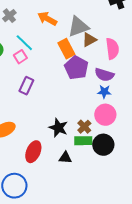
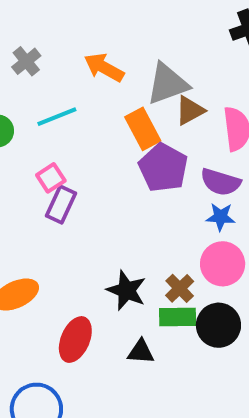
cyan line: (24, 43) -> (57, 117), turned -66
pink square: (20, 57) -> (51, 178), moved

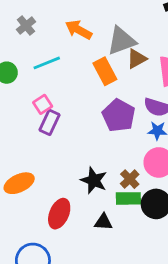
purple pentagon: (163, 168) -> (119, 115), moved

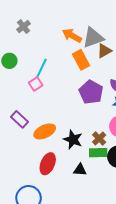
orange arrow: (79, 30) -> (72, 36), moved
cyan line: (47, 63) -> (42, 68), moved, turned -42
purple rectangle: (50, 122) -> (19, 119), moved, turned -72
orange ellipse: (19, 183) -> (45, 131), moved

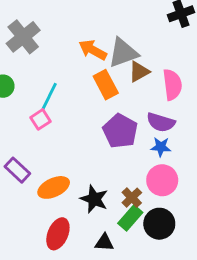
gray cross: (24, 27) -> (23, 37), size x1.6
green rectangle: (98, 153) -> (130, 218), turned -48

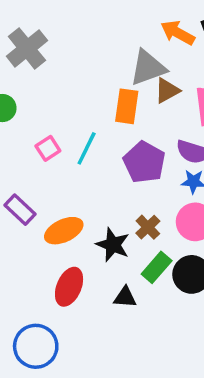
orange arrow: (93, 50) -> (178, 33), moved
orange rectangle: (106, 85) -> (127, 106), turned 36
cyan line: (49, 96) -> (87, 148), moved
brown cross: (132, 198) -> (148, 227), moved

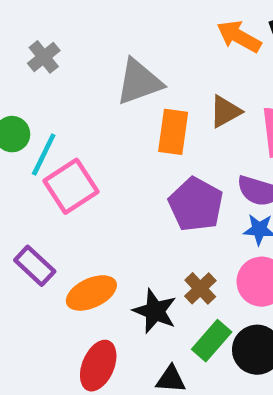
gray cross: (27, 48) -> (44, 57), size x0.6
gray triangle: (148, 68) -> (139, 82), moved
pink square: (48, 148) -> (71, 186), size x1.6
cyan line: (87, 148) -> (44, 155), moved

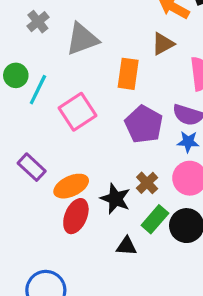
gray triangle: (139, 82) -> (82, 39), moved
brown triangle: (225, 111) -> (163, 44), moved
pink square: (71, 186) -> (77, 112), moved
red ellipse: (98, 366) -> (76, 216), moved

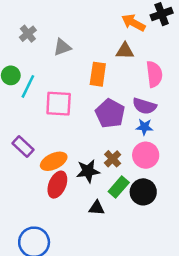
gray triangle: (82, 39) -> (62, 47), size x0.7
brown triangle: (163, 44) -> (125, 51), turned 30
pink square: (77, 112) -> (59, 104), turned 36
black star: (115, 199) -> (88, 171), turned -30

